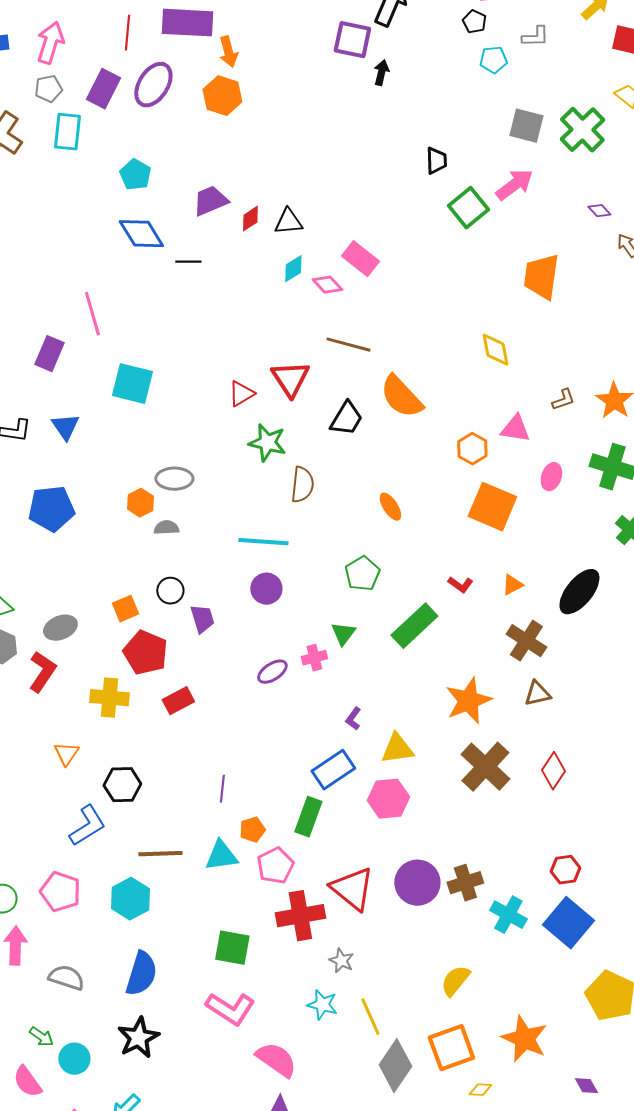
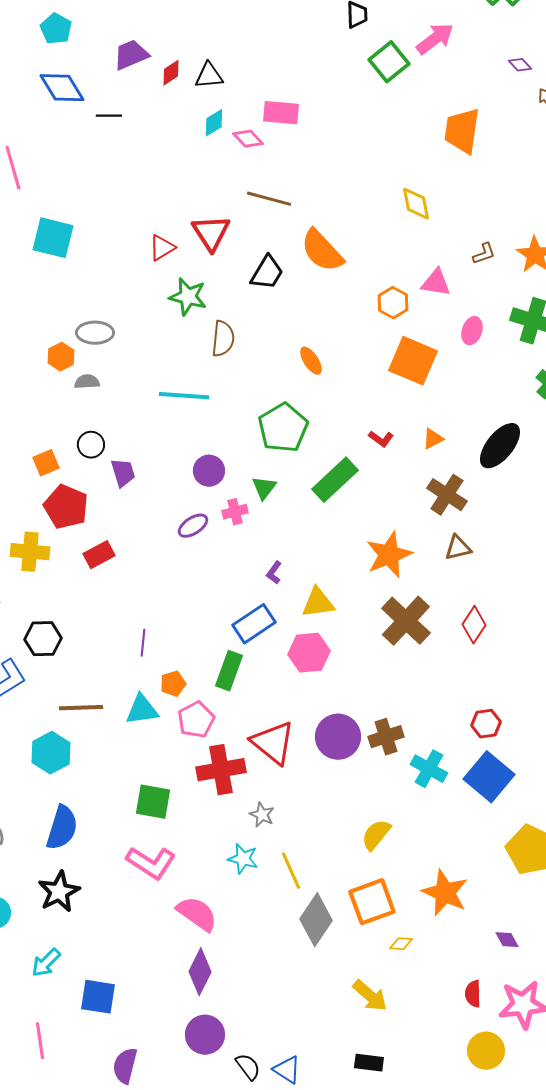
pink rectangle: (360, 259) -> (281, 113), turned -33
green pentagon: (362, 574) -> (283, 428), size x1.4
purple circle: (266, 589) -> (209, 471), moved

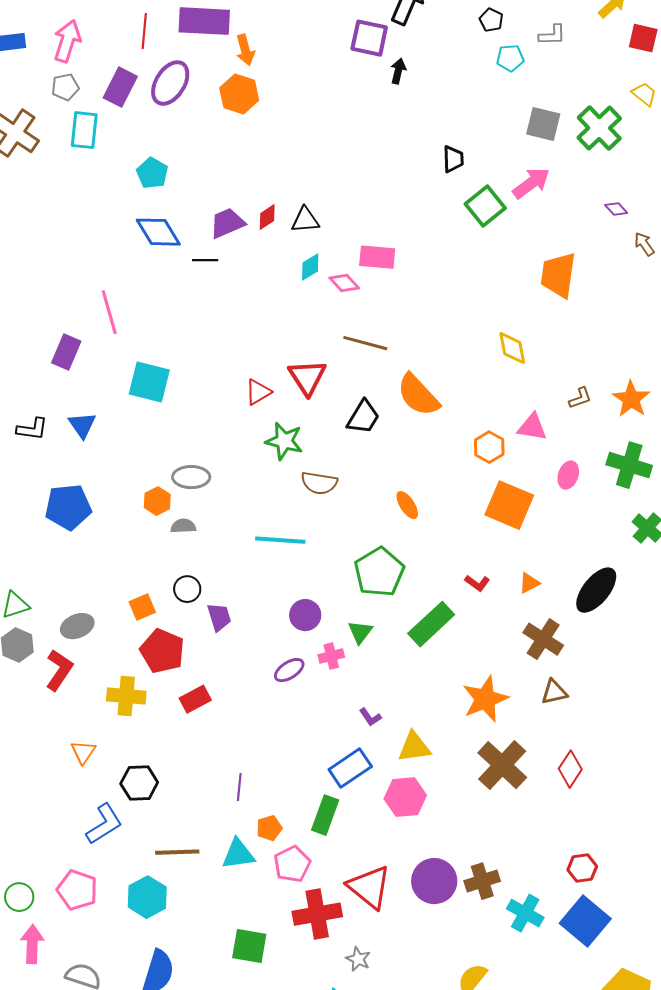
purple trapezoid: (131, 55) -> (227, 223), moved
brown semicircle: (223, 339) -> (319, 483), turned 93
purple L-shape: (274, 573) -> (370, 717), turned -70

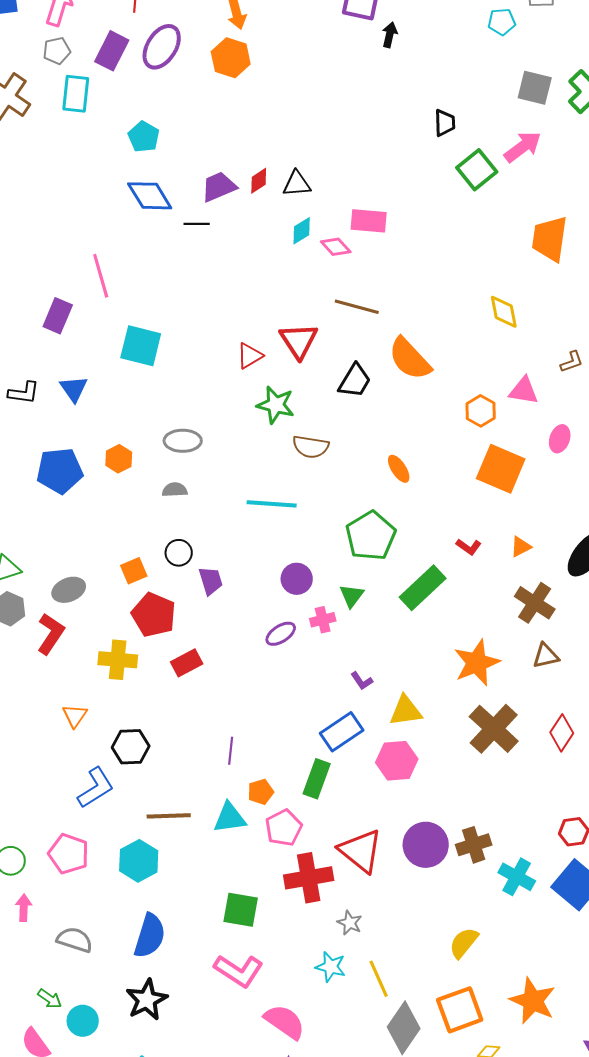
orange hexagon: (157, 501) -> (119, 459), moved
pink arrow: (32, 944) -> (24, 908), size x0.7

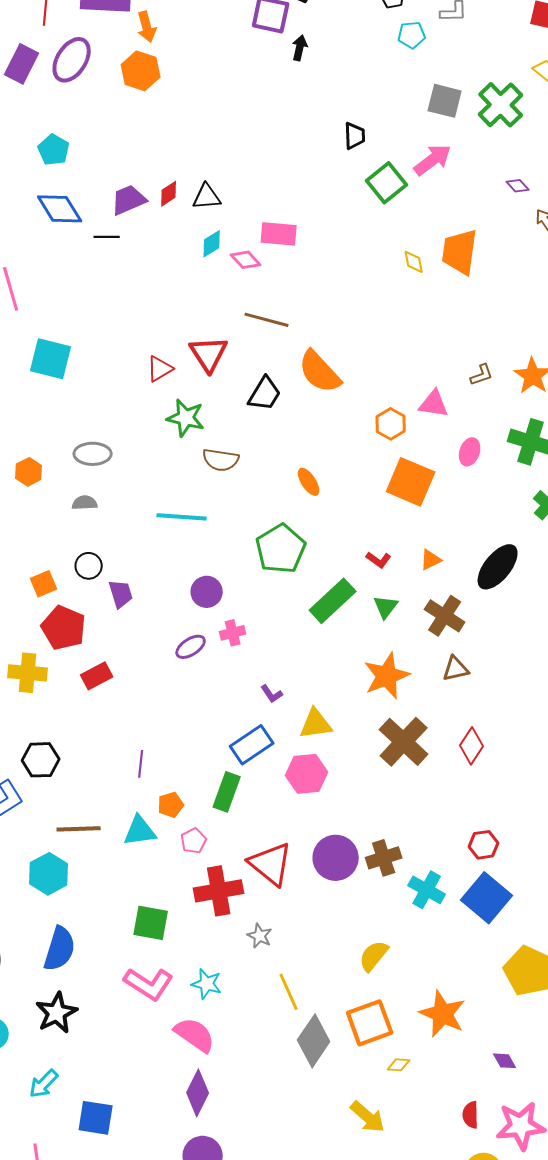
yellow diamond: (504, 312) -> (414, 262), moved, size x0.7
green triangle: (352, 596) -> (386, 607), moved
pink pentagon: (284, 828) -> (194, 841), size x0.7
cyan star: (331, 967) -> (207, 984), moved

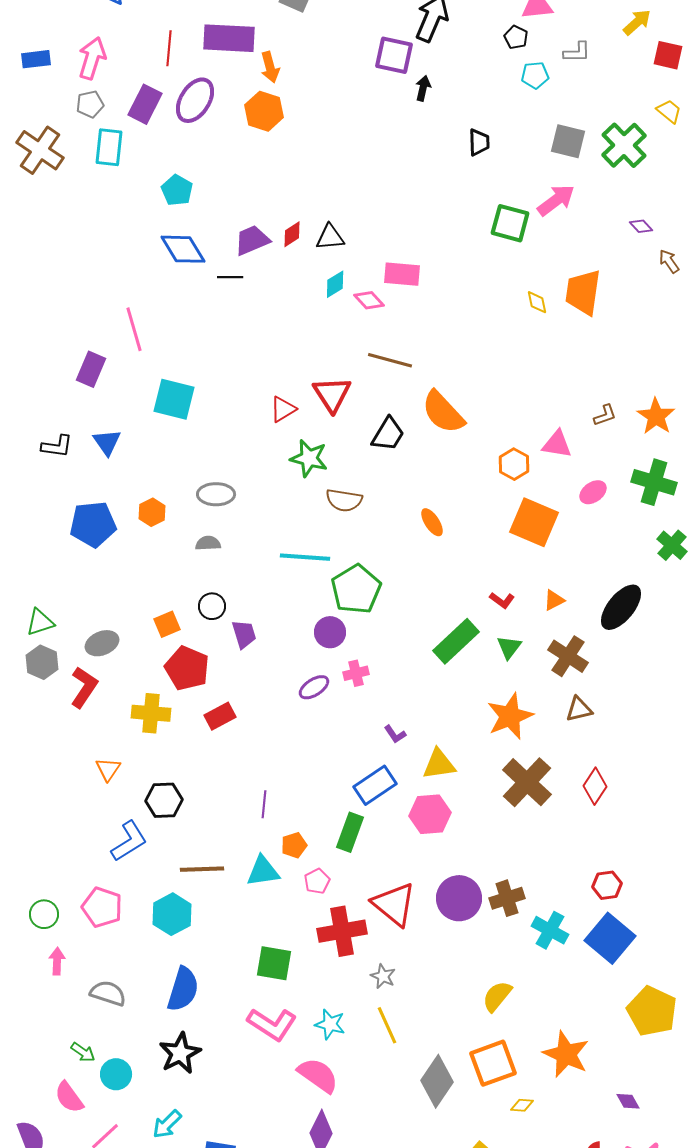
black trapezoid: (355, 136) -> (479, 142), moved
green square: (387, 183) -> (510, 223), turned -36
pink ellipse: (470, 452) -> (593, 492), turned 36
green pentagon: (281, 549) -> (356, 589), moved
yellow line: (289, 992) -> (387, 1025), moved

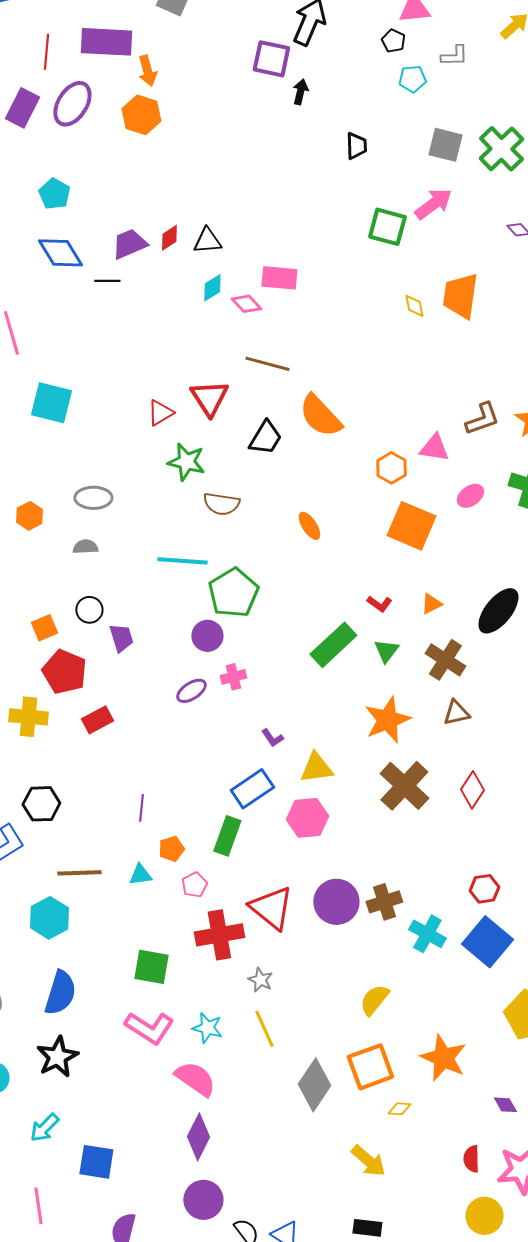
brown L-shape: (605, 415) -> (482, 419), size x1.5
cyan triangle: (263, 871) -> (140, 875), size x0.7

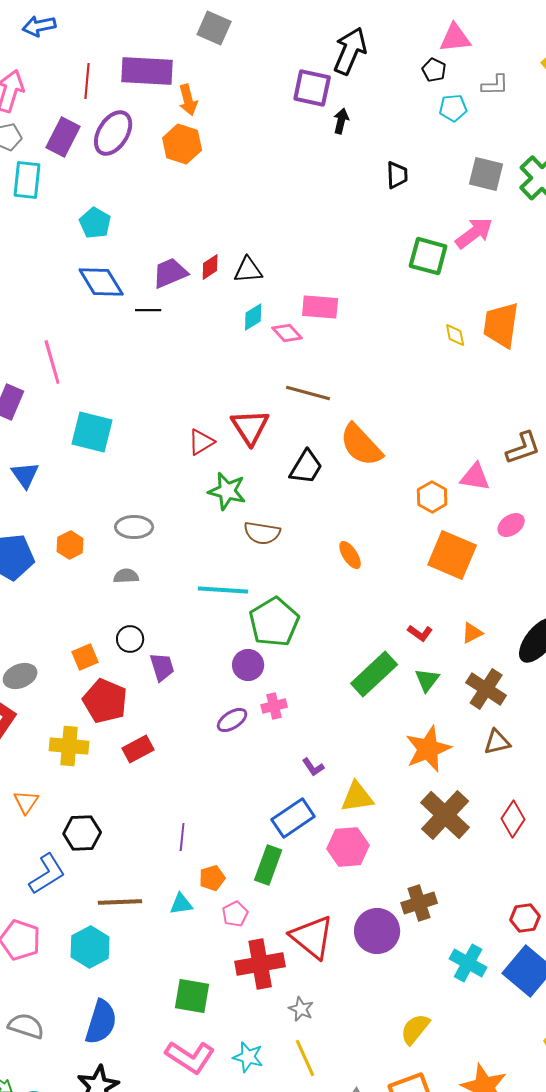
brown cross: (384, 902) -> (419, 903), moved

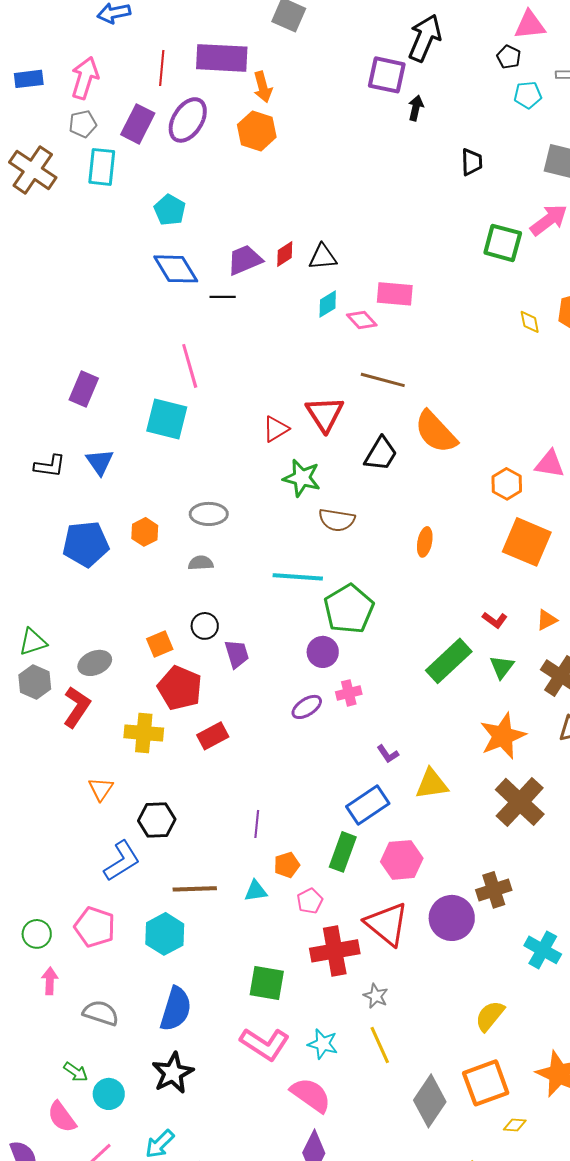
pink line: (52, 362) -> (190, 366), moved
orange ellipse: (350, 555) -> (425, 542), turned 44
pink hexagon: (348, 847) -> (402, 860), moved

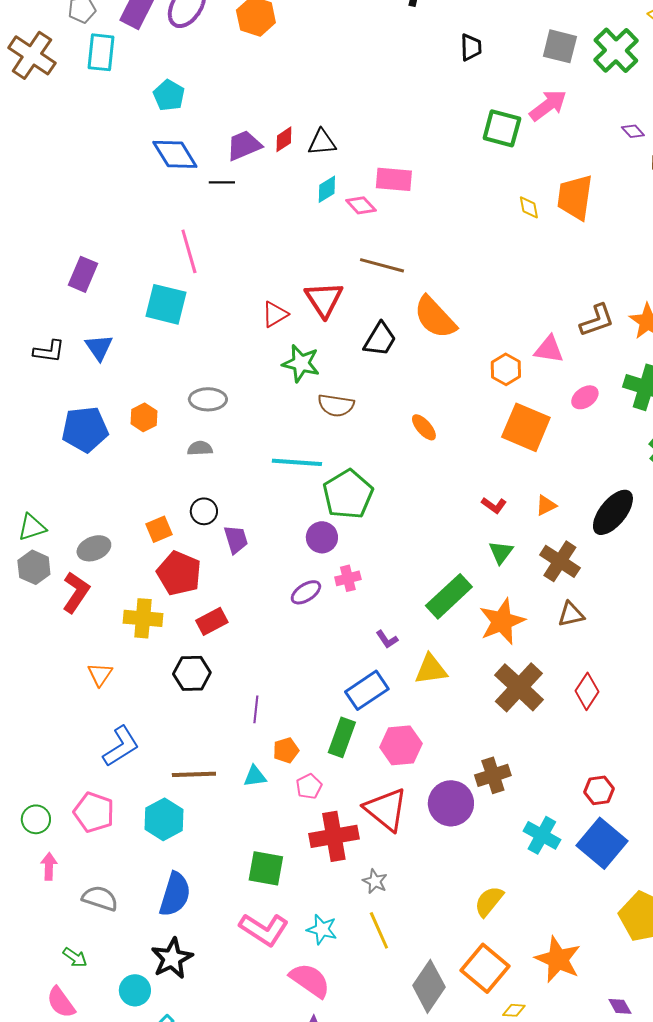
orange ellipse: (425, 542) -> (424, 427), turned -52
green rectangle: (449, 661) -> (449, 596), moved
black hexagon: (157, 820) -> (192, 673), moved
orange square: (486, 1083) -> (485, 968), turned -30
cyan circle: (109, 1094) -> (135, 990), moved

